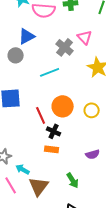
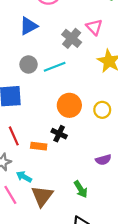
gray circle: (16, 55) -> (29, 64), moved
red line: (41, 115) -> (14, 136), moved
orange rectangle: (52, 149) -> (39, 146), moved

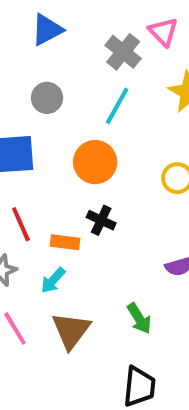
cyan line: (55, 67) -> (117, 106), moved, turned -40
orange circle: (69, 105) -> (95, 162), moved
cyan arrow: (24, 177) -> (53, 280), moved, turned -77

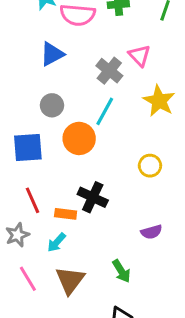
orange circle: (95, 162) -> (79, 138), moved
black cross: (101, 220) -> (93, 197), size x1.4

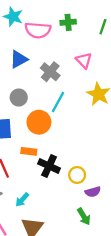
gray cross: (109, 71) -> (50, 72), moved
yellow circle: (150, 166) -> (77, 175), moved
orange rectangle: (66, 214) -> (29, 151), moved
green arrow: (121, 271) -> (84, 217), moved

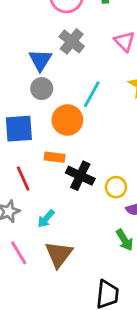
blue triangle: (19, 59) -> (40, 60), moved, turned -30
gray cross: (50, 72) -> (72, 41), moved

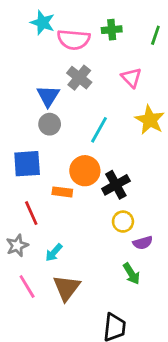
orange circle: (67, 120) -> (85, 171), moved
black cross: (80, 176) -> (116, 185), moved, turned 36

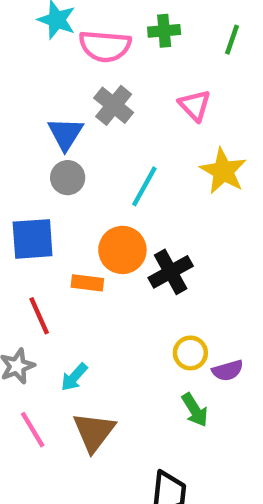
yellow circle: (123, 222) -> (190, 353), moved
purple semicircle: (143, 243) -> (228, 370), moved

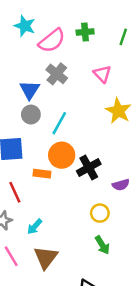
pink semicircle: (105, 46) -> (52, 41), turned -44
cyan line: (144, 186) -> (59, 123), moved
purple semicircle: (228, 370) -> (121, 185), moved

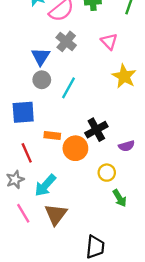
orange circle: (62, 155) -> (75, 148), moved
cyan arrow: (35, 227) -> (45, 185), size x1.5
green arrow: (102, 245) -> (120, 198), moved

